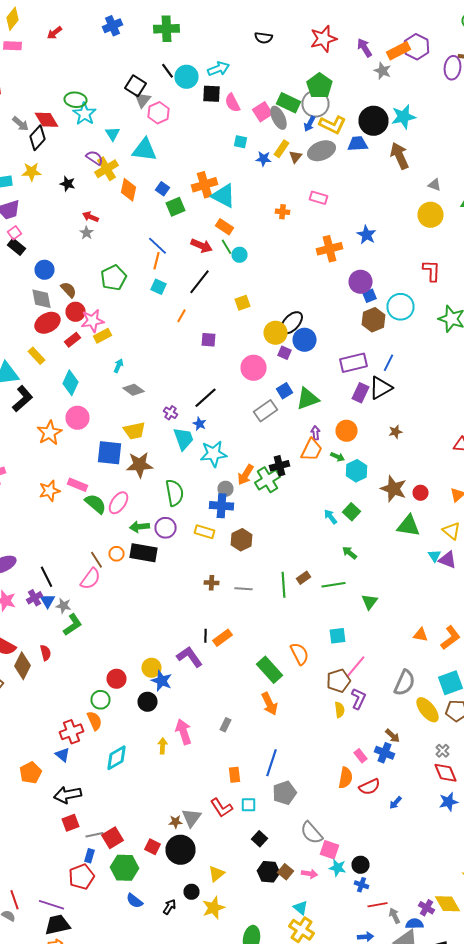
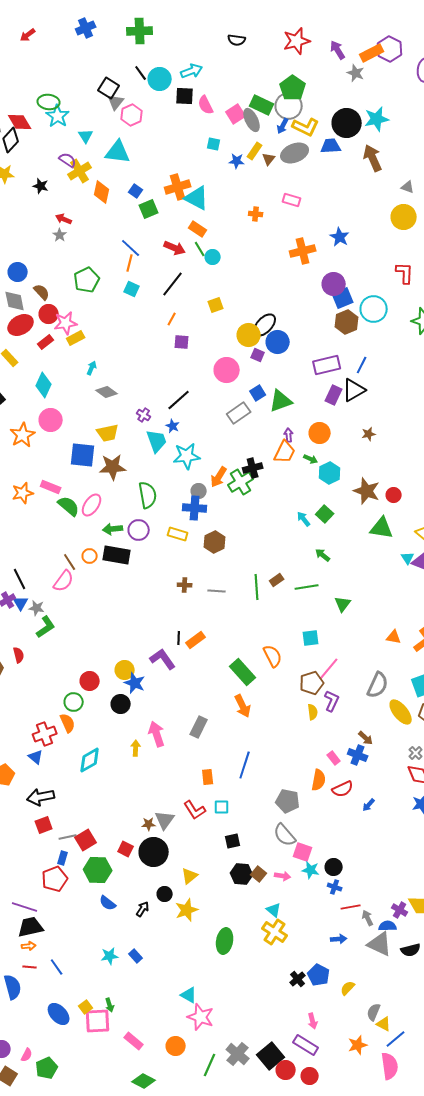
blue square: (370, 296) -> (343, 298), size x1.5
orange line: (182, 316) -> (172, 319), moved
gray rectangle: (226, 725) -> (199, 727), size x1.5
gray pentagon: (284, 793) -> (288, 801), moved, turned 30
black square: (260, 839) -> (233, 841), turned 35

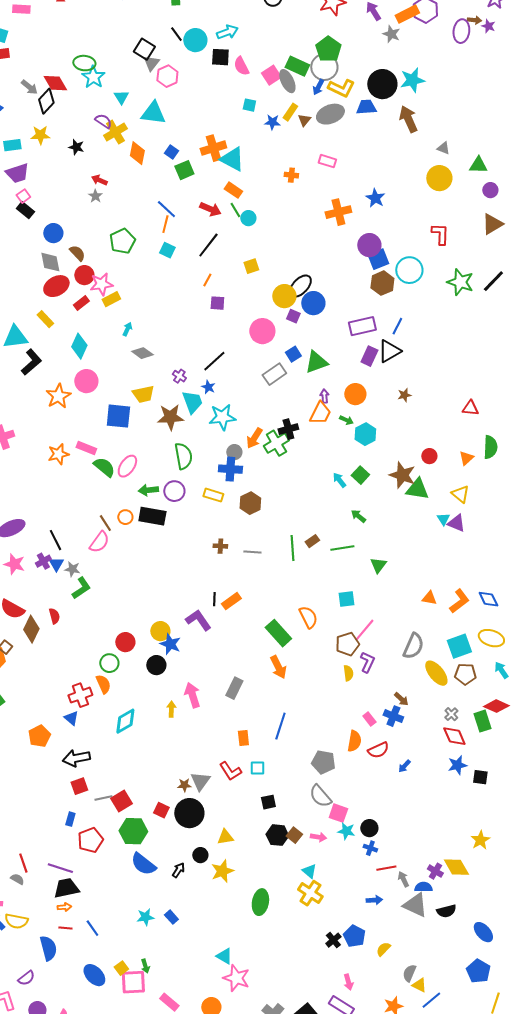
brown star: (113, 467) -> (170, 417), moved
brown star: (367, 491) -> (402, 475), moved
blue rectangle: (63, 858) -> (70, 819), moved
yellow triangle: (190, 876) -> (225, 837), turned 30
blue semicircle: (108, 903) -> (143, 864), size x1.5

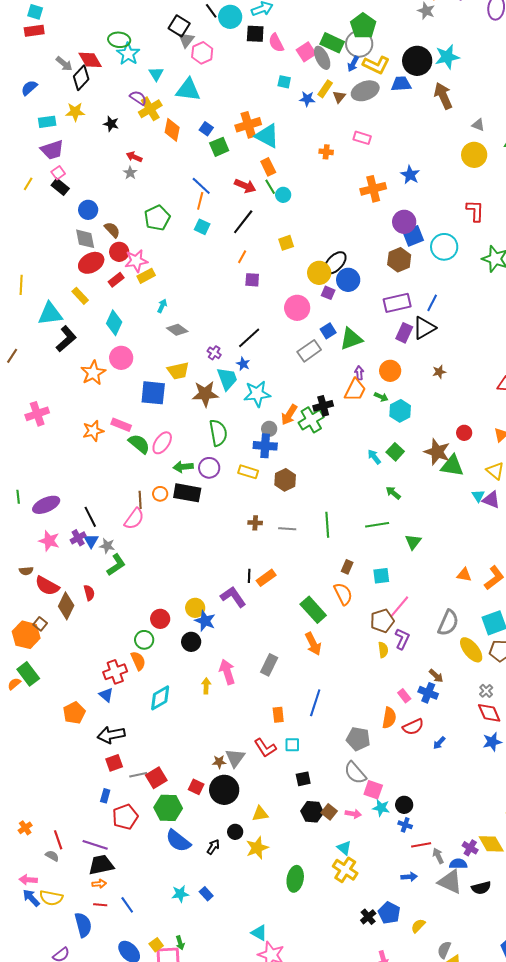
orange rectangle: (233, 190) -> (268, 167), turned 30
brown hexagon: (382, 283) -> (399, 260), moved
brown line: (105, 523) -> (140, 500), turned 30
brown rectangle: (312, 541) -> (347, 567), moved, turned -32

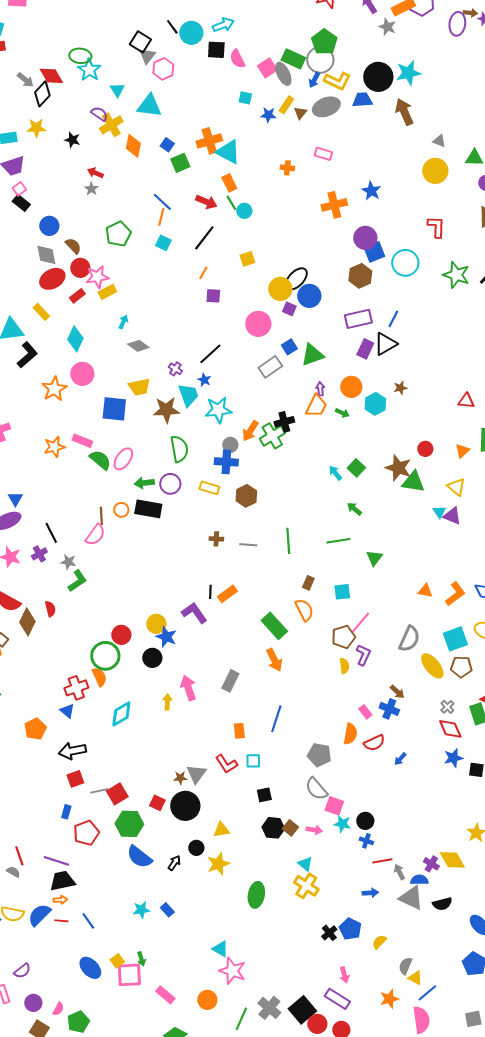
cyan hexagon: (400, 411) -> (375, 404), moved
blue triangle: (91, 541) -> (15, 499), moved
green circle: (144, 640) -> (105, 656), size x1.5
blue semicircle: (83, 925) -> (39, 915), moved, turned -120

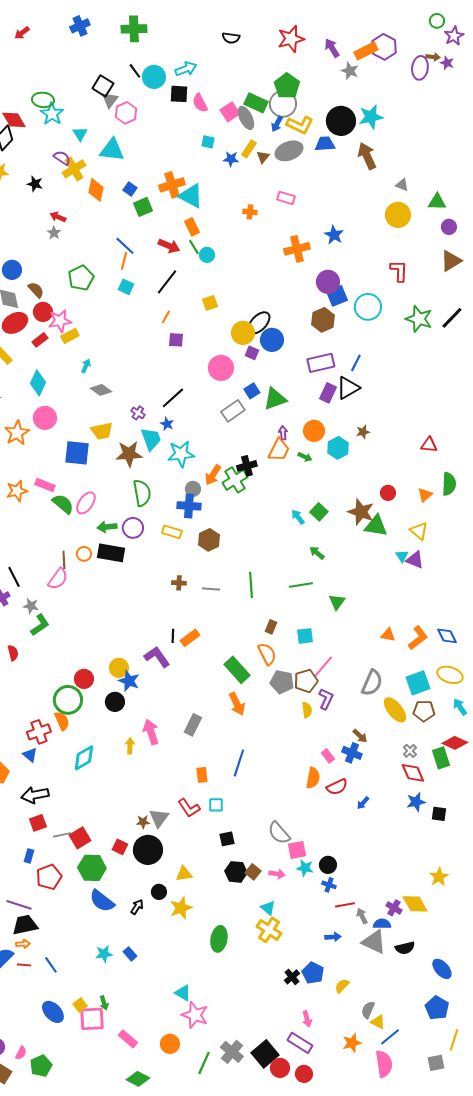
gray pentagon: (319, 755) -> (282, 682), moved
pink square: (334, 806) -> (297, 850), turned -30

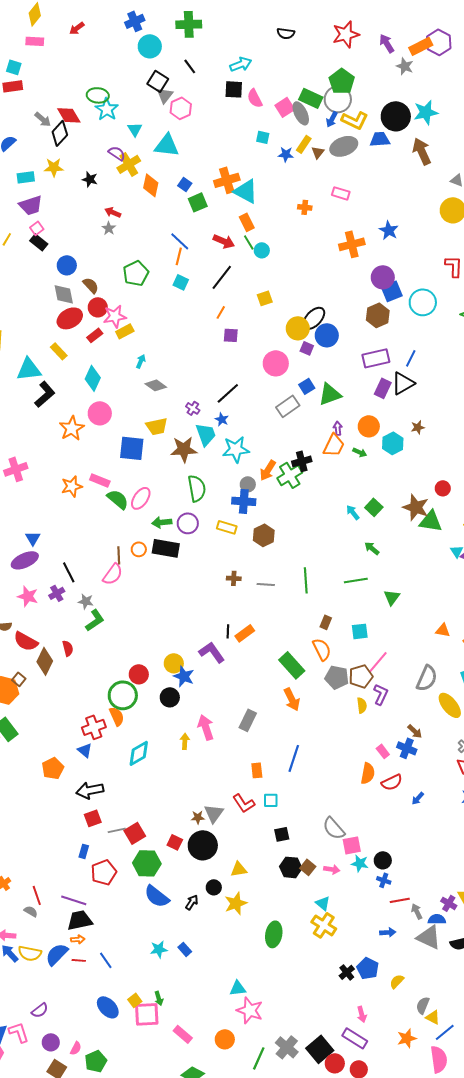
cyan circle: (154, 77) -> (150, 46), moved
cyan triangle: (183, 993) -> (238, 988), turned -36

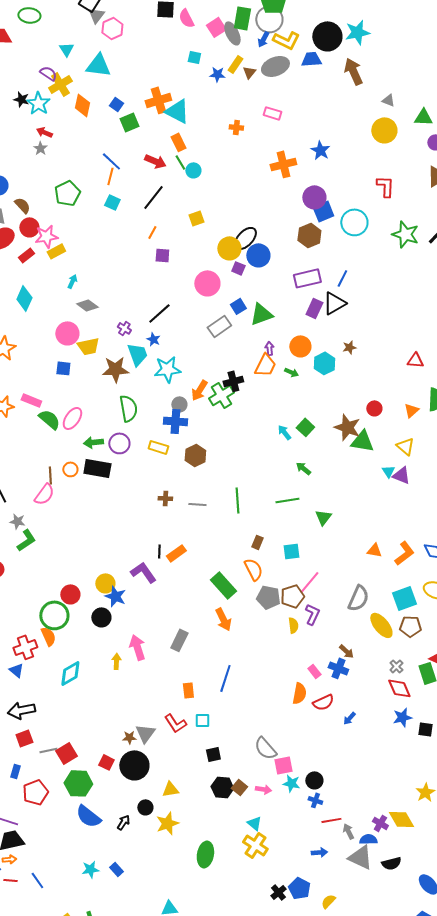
green rectangle: (311, 98) -> (242, 18), turned 75
cyan star: (107, 109) -> (38, 103), moved
pink circle: (100, 413) -> (67, 333), moved
blue square: (132, 448) -> (63, 368), size x0.6

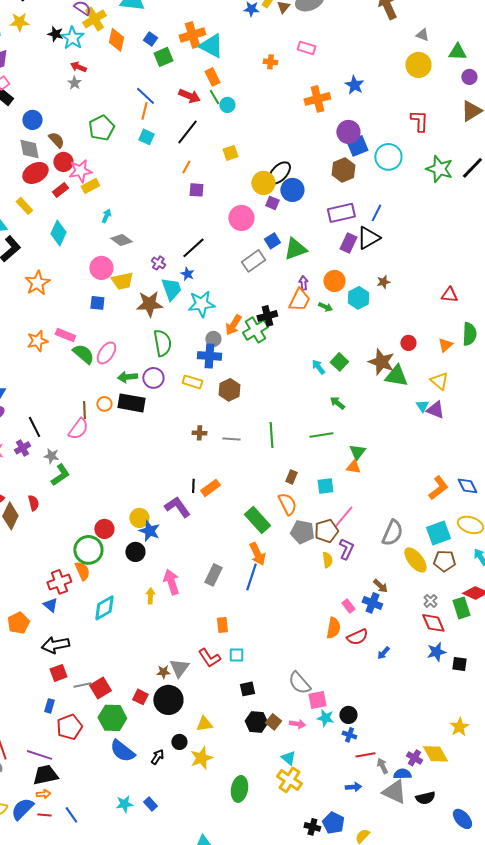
orange triangle: (374, 550) -> (353, 467), moved
blue line: (225, 678) -> (251, 577), moved
black cross: (278, 892) -> (312, 827), turned -35

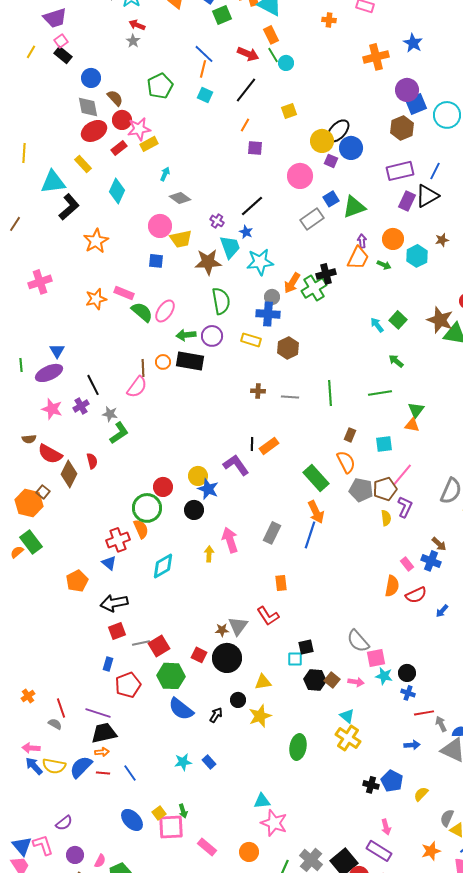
cyan square: (236, 655) -> (295, 659), moved

